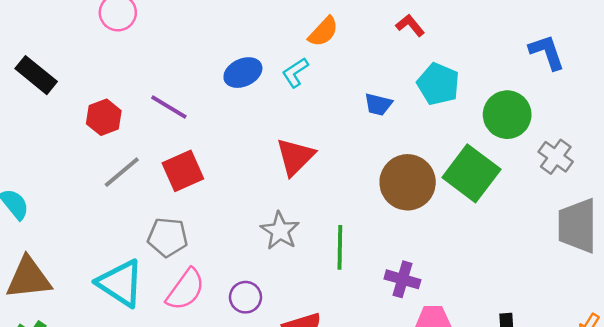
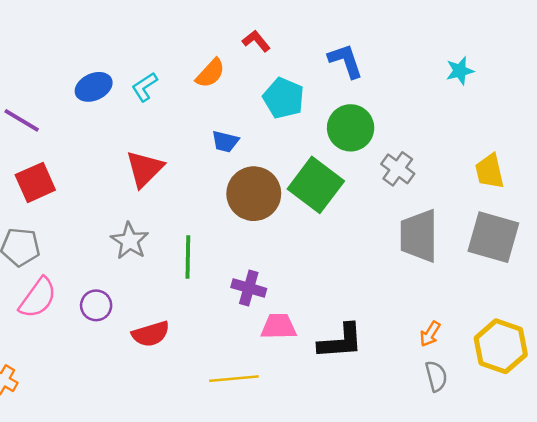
orange semicircle: (323, 32) -> (210, 73), moved
blue L-shape: (547, 52) -> (346, 61), moved
blue trapezoid: (378, 104) -> (225, 142), moved

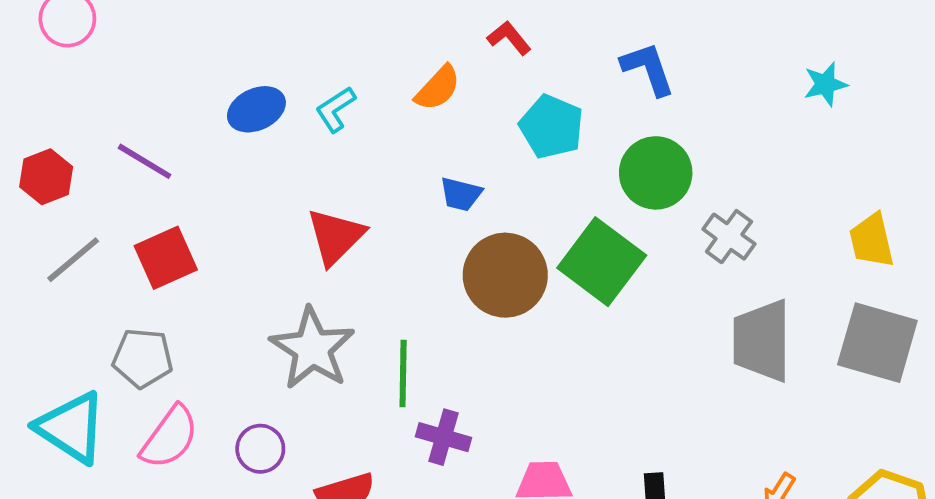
gray star: (130, 241) -> (312, 348), size x1.4
purple cross: (249, 288) -> (444, 437), moved

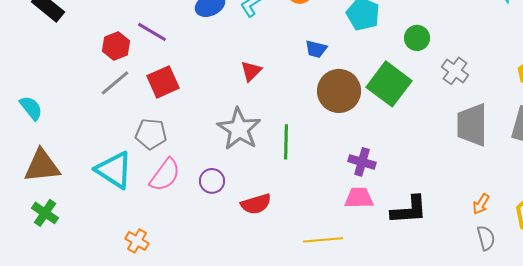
green circle: (656, 173) -> (417, 38), size x0.7
red hexagon: (46, 177) -> (116, 46), moved
red triangle: (336, 237) -> (251, 71), size x0.7
purple cross: (444, 437) -> (362, 162), moved

